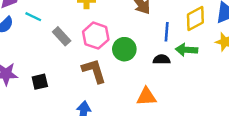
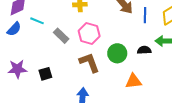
blue line: (167, 32) -> (145, 15), moved
green circle: (124, 49) -> (117, 53), moved

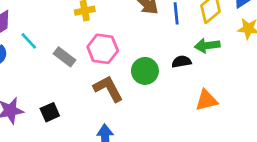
cyan line: (37, 21) -> (29, 41), turned 32
orange triangle: (133, 81) -> (206, 100), moved

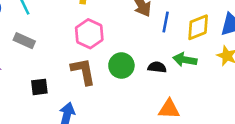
gray rectangle: (65, 57) -> (24, 41), moved, turned -30
black square: (50, 112) -> (39, 87), moved

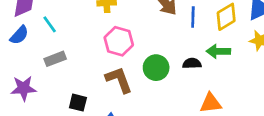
gray rectangle: (24, 41) -> (55, 59), turned -36
black square: (39, 87) -> (78, 103), turned 30

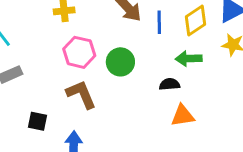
black semicircle: (192, 63) -> (170, 84), moved
green circle: (156, 68) -> (120, 62), moved

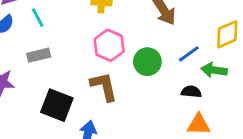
blue line: (159, 22) -> (189, 54), moved, turned 45
black square: (37, 121) -> (57, 105), size x1.6

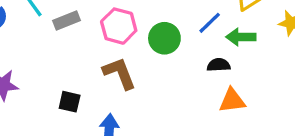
gray rectangle: (39, 55) -> (67, 20), moved
black square: (57, 105) -> (70, 102), size x0.6

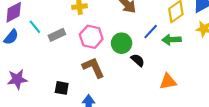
black semicircle: (219, 65) -> (138, 60), moved, turned 48

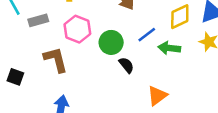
brown L-shape: (93, 68) -> (56, 60), moved
orange triangle: (168, 82) -> (157, 96), turned -36
black square: (62, 88) -> (15, 77), moved

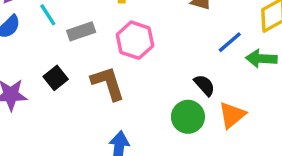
green circle: (111, 42) -> (188, 117), moved
black square: (15, 77) -> (56, 78), moved, turned 35
orange triangle: (157, 96) -> (232, 115), moved

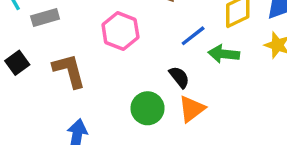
pink hexagon: (135, 40) -> (120, 31), moved
black semicircle: (204, 85) -> (179, 77), moved

